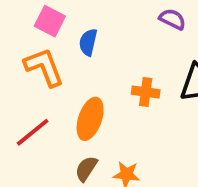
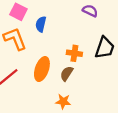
brown semicircle: (86, 169) -> (67, 73), moved

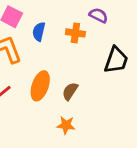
orange cross: (74, 53) -> (75, 33), moved

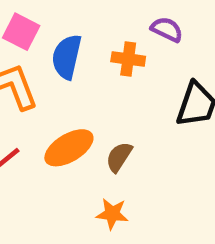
blue semicircle: (39, 32) -> (67, 57), size x1.4
orange ellipse: (40, 86) -> (69, 148), turned 40

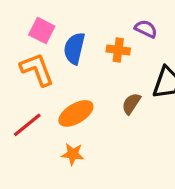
brown semicircle: (119, 157) -> (131, 104), moved
orange star: (112, 214) -> (73, 154), moved

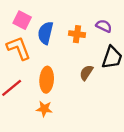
purple semicircle: (146, 29) -> (104, 26), moved
orange ellipse: (76, 113) -> (47, 80), turned -55

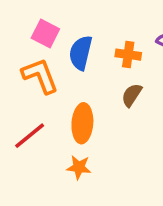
brown semicircle: (86, 73) -> (132, 95), moved

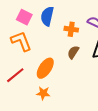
blue semicircle: (81, 53) -> (47, 16), moved
orange ellipse: (82, 123) -> (45, 68), turned 30

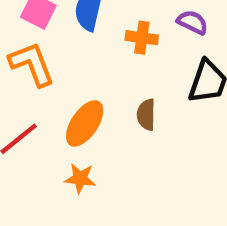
brown semicircle: (73, 52) -> (146, 115), moved, turned -32

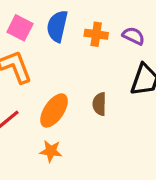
orange cross: (142, 38) -> (96, 34), moved

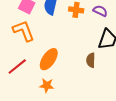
brown semicircle: (99, 104) -> (91, 60), moved

